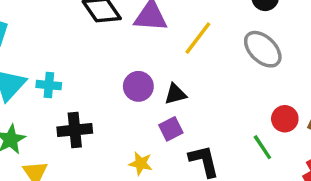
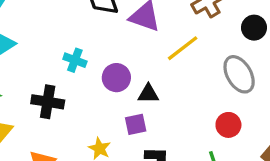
cyan cross: (49, 85) -> (75, 60), moved
red circle: (285, 119) -> (228, 125), moved

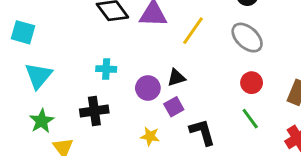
purple circle: (116, 78) -> (148, 88), moved

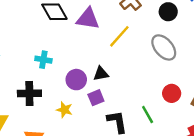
red circle: (252, 83) -> (172, 93), moved
green line: (250, 119) -> (148, 115), moved
yellow star: (150, 136) -> (64, 110), moved

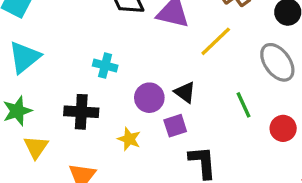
black triangle: (101, 74) -> (185, 92), turned 42
green line: (148, 115) -> (244, 105), moved

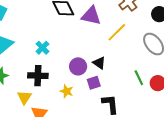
cyan cross: (105, 66) -> (42, 48), moved, turned 32
green line: (244, 105) -> (139, 78), moved
yellow triangle: (36, 147) -> (24, 97), moved

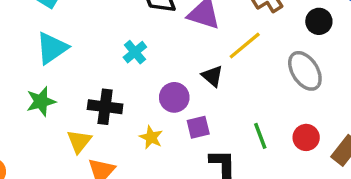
cyan cross: (42, 48) -> (135, 52), moved
black triangle: (99, 63) -> (212, 76), moved
green line: (139, 78) -> (260, 136), moved

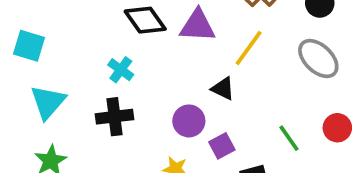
cyan cross: (135, 52) -> (121, 70), moved
black cross: (105, 107) -> (115, 117), moved

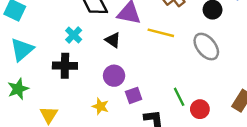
yellow line: (249, 48) -> (161, 33), turned 60
black triangle: (223, 88) -> (113, 40), moved
red circle: (337, 128) -> (200, 109), moved

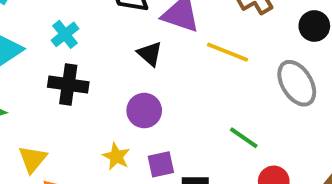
cyan cross: (74, 35) -> (65, 34), moved
purple square: (134, 95) -> (161, 164), moved
green line: (179, 97) -> (244, 138), moved, turned -36

